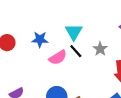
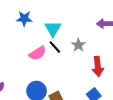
blue star: (40, 39) -> (24, 19), moved

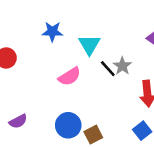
black line: (55, 47) -> (108, 69), moved

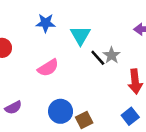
pink semicircle: (70, 76) -> (48, 68), moved

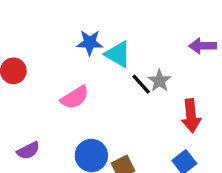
blue star: (46, 23) -> (90, 43), moved
cyan triangle: (80, 35) -> (118, 54), turned -30

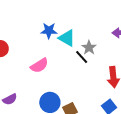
gray star: (159, 81) -> (89, 48), moved

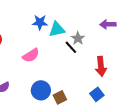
cyan triangle: (67, 38) -> (57, 29), turned -42

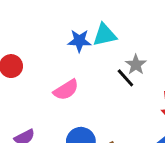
cyan triangle: (57, 29) -> (105, 35), moved

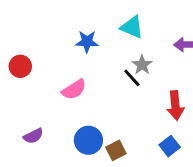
cyan triangle: (105, 35) -> (132, 27), moved, turned 35

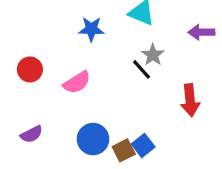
red circle: (20, 66) -> (30, 69), moved
blue square: (170, 146) -> (143, 146), moved

